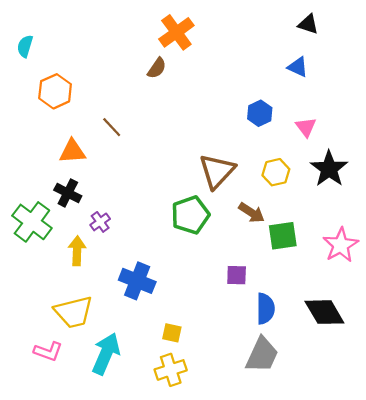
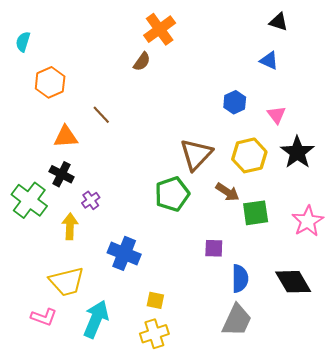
yellow hexagon: (276, 172) -> (249, 155), size x1.4

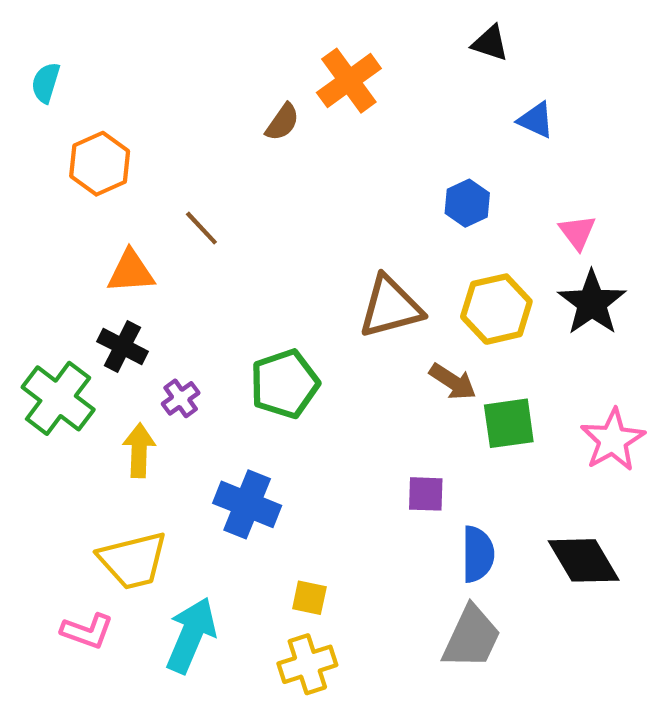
black triangle: (279, 22) -> (490, 43), moved
orange cross: (160, 29) -> (349, 81), moved
pink triangle: (276, 115) -> (577, 232), moved
brown triangle: (196, 154) -> (390, 307), turned 32
green pentagon: (172, 194) -> (285, 384), moved

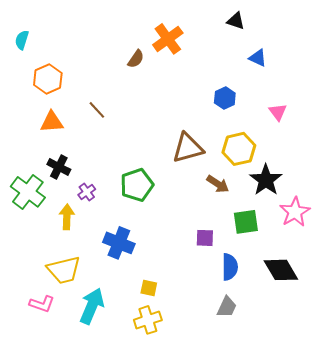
orange triangle: (131, 272) -> (52, 122), moved
black star: (592, 303) -> (266, 180), moved
green square: (509, 423) -> (246, 222), moved
gray trapezoid: (471, 637) -> (227, 307), size x0.7

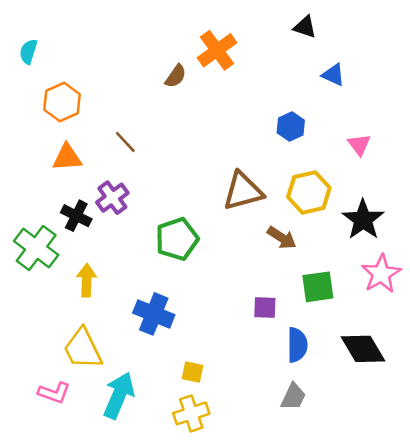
black star: (266, 180) -> (363, 220), moved
purple cross: (87, 192) -> (112, 198), moved, size x1.4
yellow trapezoid: (64, 270) -> (83, 349), turned 78

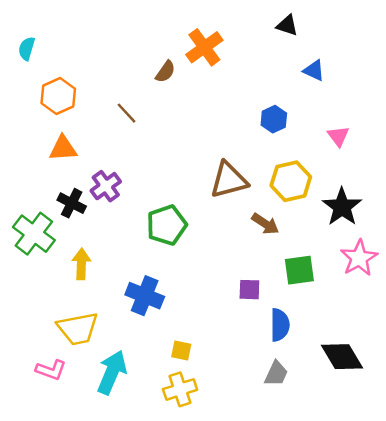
brown line: (125, 142) -> (126, 113), moved
yellow trapezoid: (83, 349) -> (78, 329), turned -75
black diamond: (363, 349) -> (342, 357), moved

